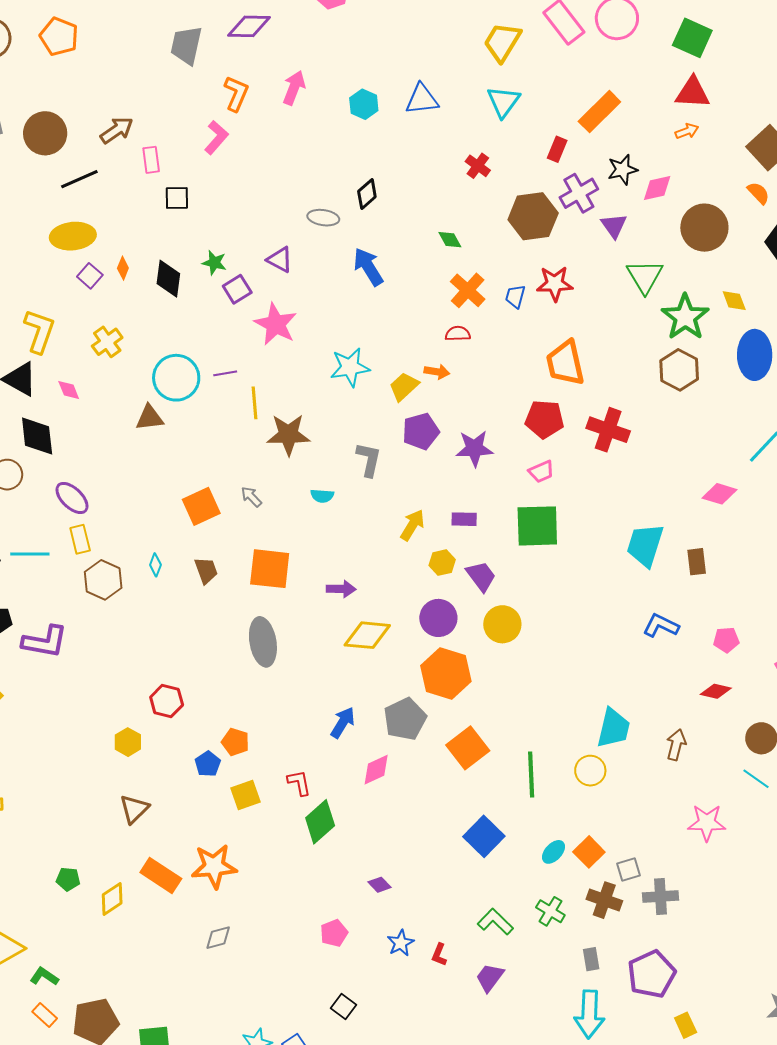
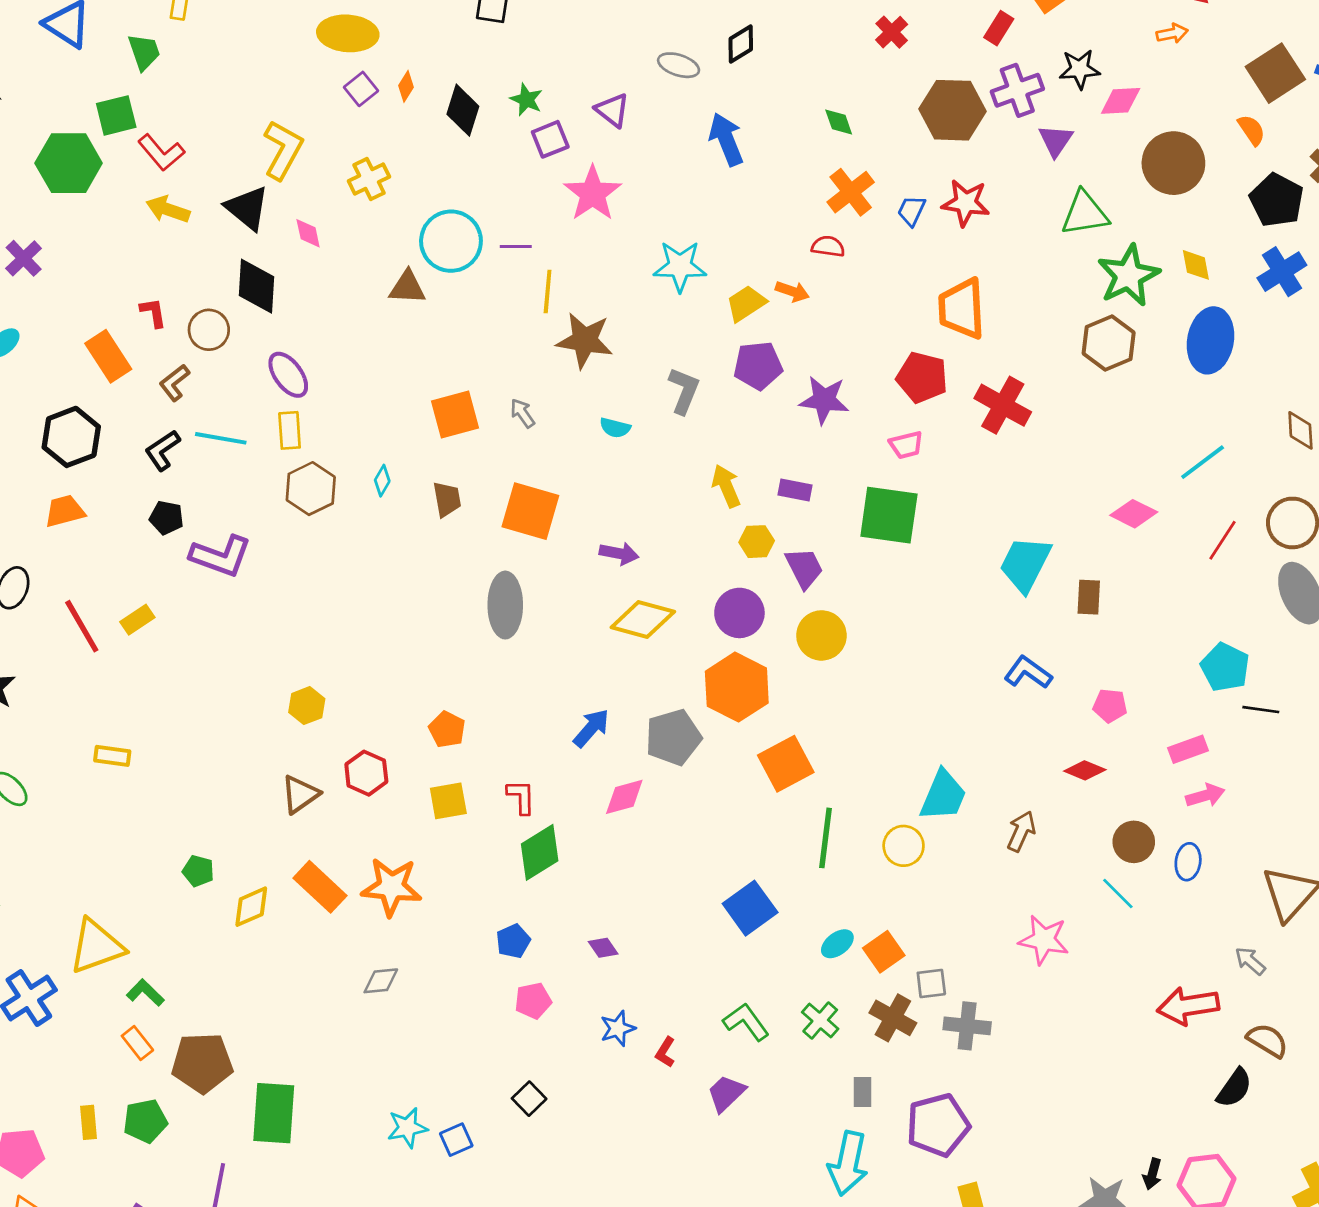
green triangle: (645, 276) -> (1085, 213), turned 42
yellow arrow: (412, 525) -> (726, 486), turned -64
red hexagon: (167, 701) -> (366, 773), moved
orange square: (468, 748) -> (786, 764), moved
blue pentagon: (208, 764) -> (513, 941), moved

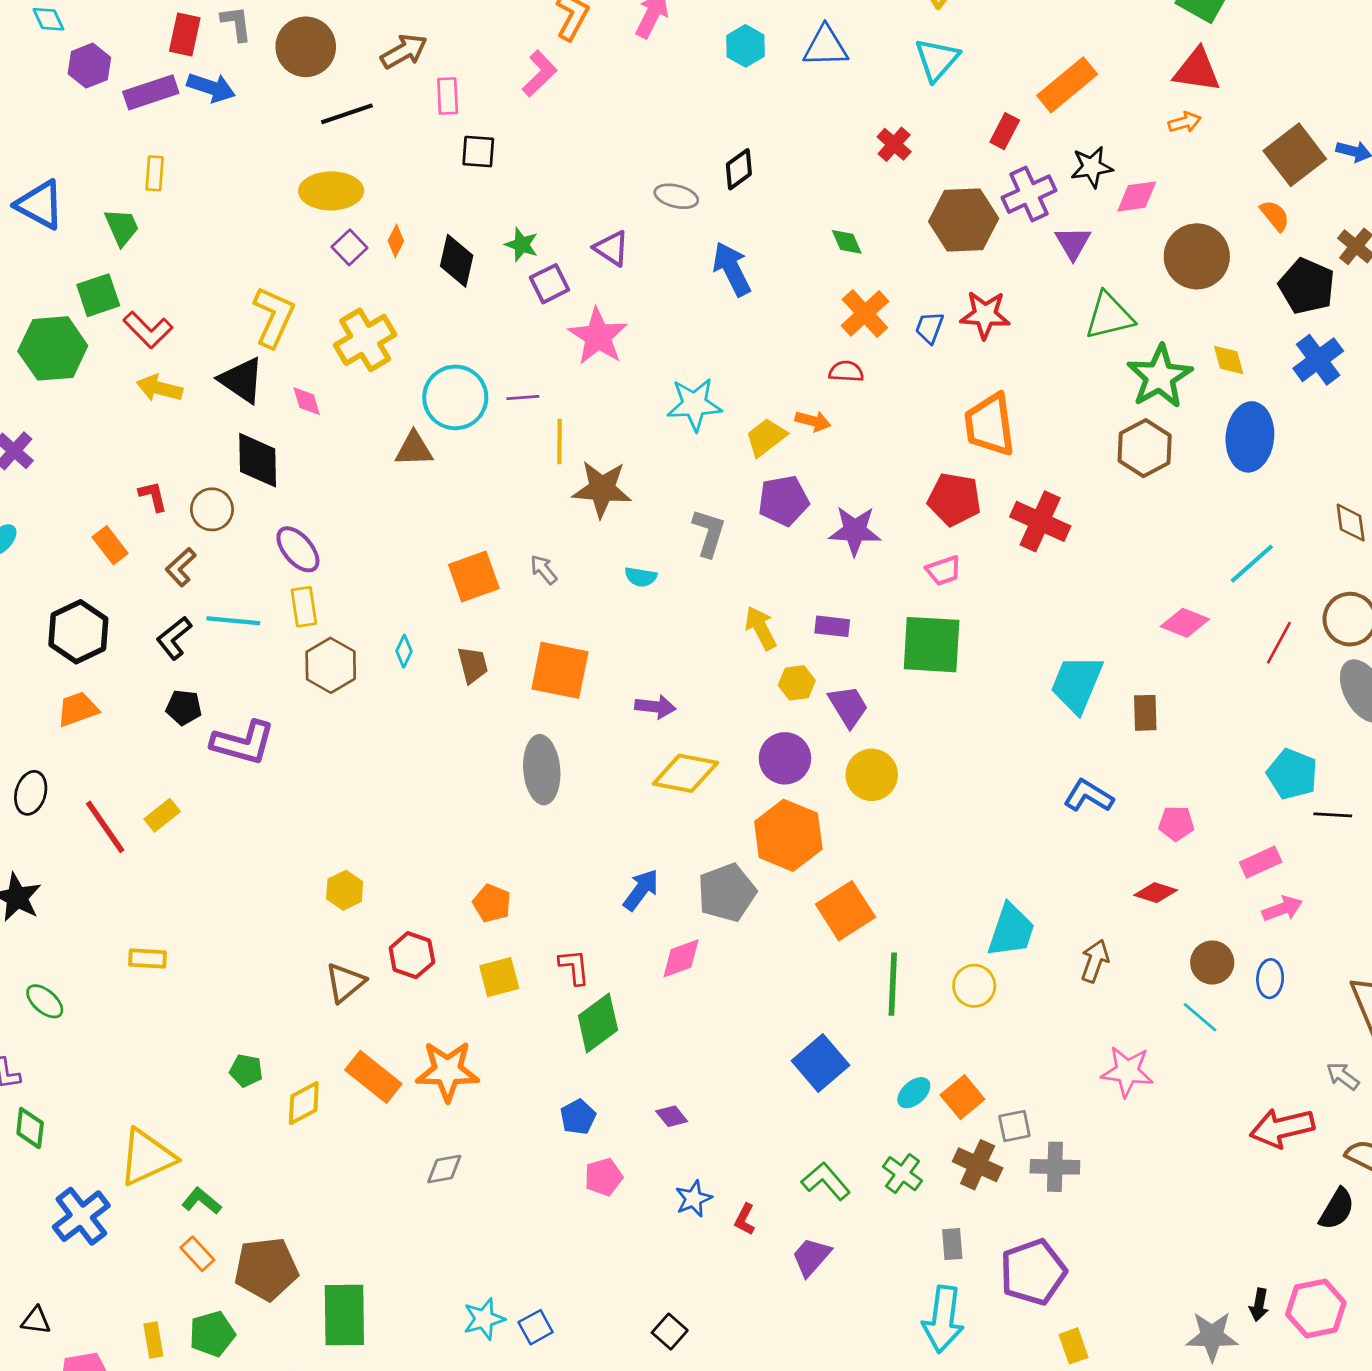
yellow cross: (369, 179) -> (365, 340), size x1.4
orange rectangle: (108, 356) -> (110, 545), size x0.7
black square: (529, 1099) -> (670, 1332), moved

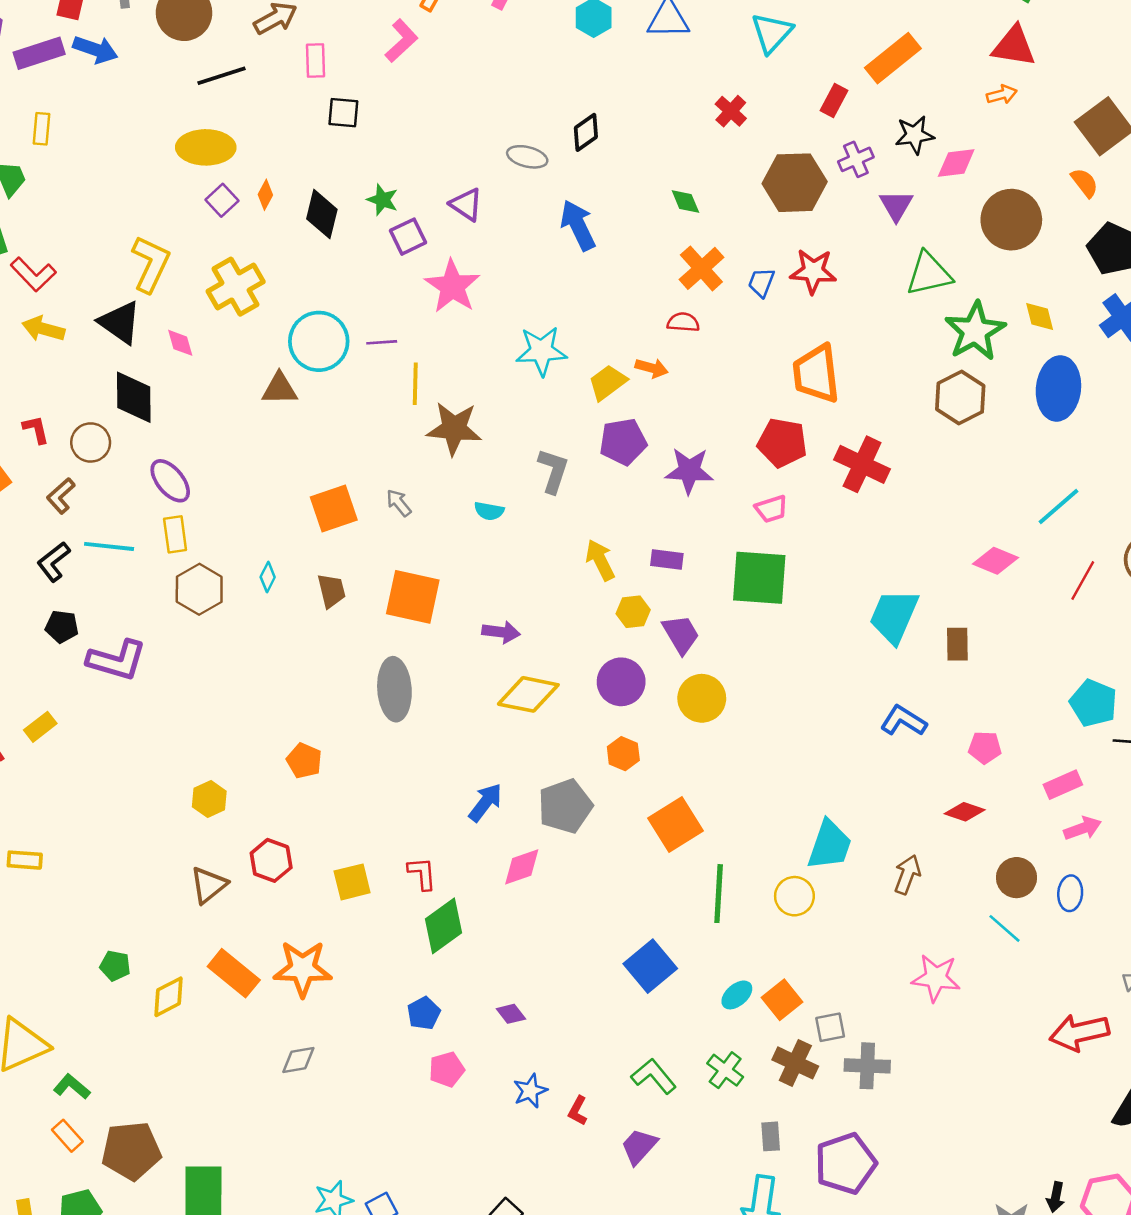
purple cross: (1029, 194) -> (856, 159), size x0.7
orange hexagon: (788, 835) -> (623, 754), size x0.5
orange pentagon: (492, 903) -> (304, 761), moved

